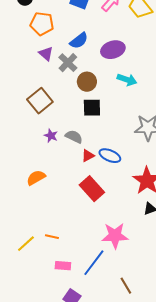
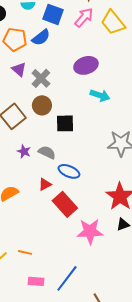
blue semicircle: (79, 41) -> (41, 37), moved
brown circle: (87, 82) -> (42, 105), moved
red triangle: (88, 156) -> (45, 184), moved
blue ellipse: (110, 156) -> (69, 171), moved
pink star: (115, 236) -> (90, 231), moved

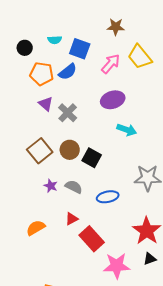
pink arrow: (84, 17) -> (111, 64), moved
brown circle: (42, 105) -> (70, 150), moved
black square: (65, 123) -> (92, 158), turned 30
blue ellipse: (69, 171) -> (108, 197), moved, turned -35

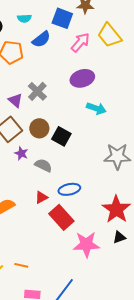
blue square: (80, 49) -> (62, 18), moved
blue semicircle: (68, 72) -> (41, 39), moved
purple triangle: (46, 104) -> (15, 100), moved
purple star: (51, 186) -> (21, 153), moved
blue ellipse: (108, 197) -> (69, 189), moved

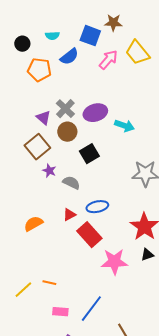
purple ellipse: (82, 78) -> (95, 113), moved
brown circle: (39, 128) -> (67, 132), moved
black square: (61, 136) -> (89, 154), turned 30

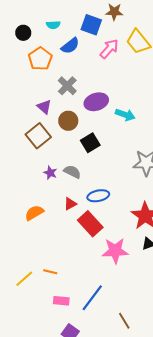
orange pentagon: (39, 70) -> (40, 59), turned 30
gray cross: (65, 109) -> (67, 86), moved
purple star: (49, 171) -> (50, 173), moved

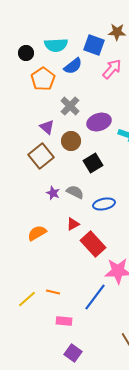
cyan semicircle: (53, 25) -> (56, 45), size x1.6
blue ellipse: (98, 196) -> (104, 204), moved
blue line: (92, 298) -> (95, 297), moved

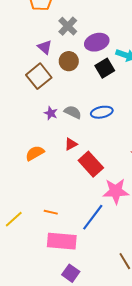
black square: (93, 163) -> (105, 68), moved
blue ellipse: (104, 204) -> (102, 112), moved
yellow line: (27, 299) -> (14, 219), moved
pink rectangle: (64, 321) -> (62, 241), size x1.8

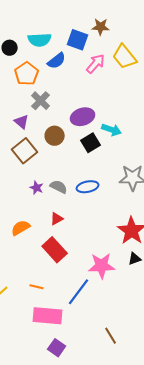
gray cross: (68, 26) -> (41, 101), moved
purple triangle: (45, 47) -> (22, 122), moved
red rectangle: (91, 164) -> (55, 250), moved

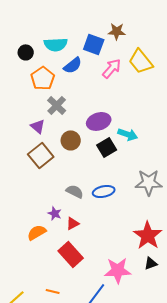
purple star: (37, 188) -> (55, 213), moved

